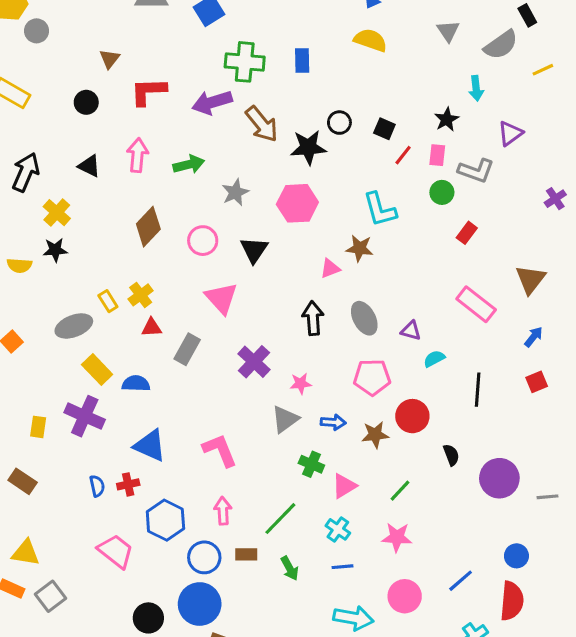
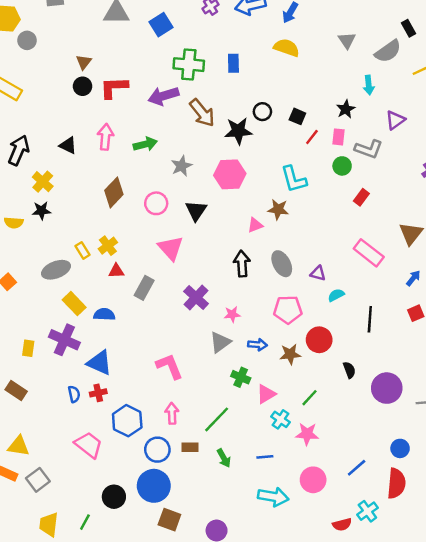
black circle: (86, 102) -> (83, 86), moved
blue triangle: (150, 446) -> (99, 363), moved
cyan cross: (338, 529) -> (281, 419), moved

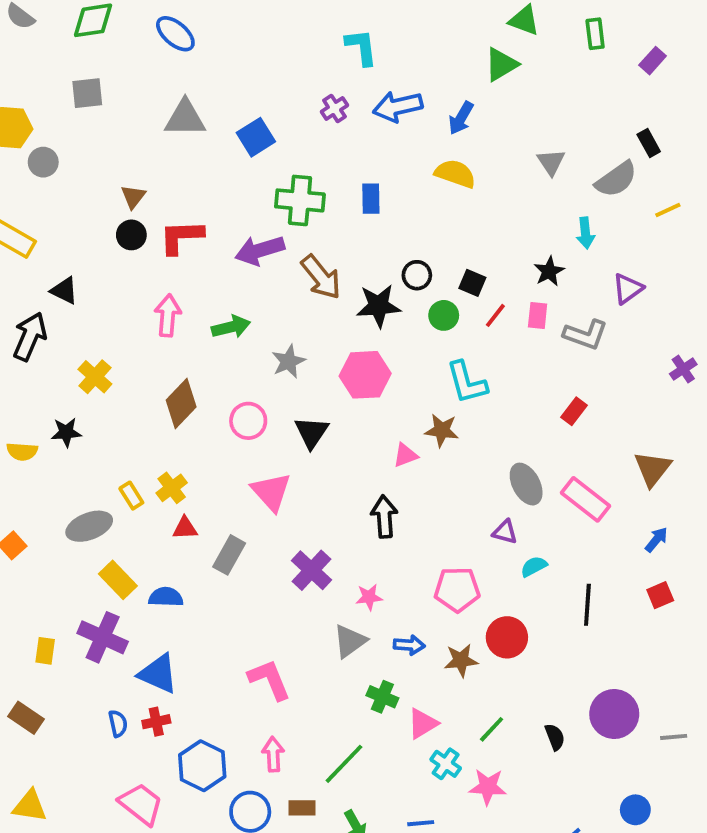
black triangle: (68, 145) -> (64, 291), moved
green circle: (342, 166) -> (444, 315), moved
yellow cross: (43, 182) -> (95, 377), moved
gray ellipse: (282, 264) -> (526, 484), moved
black semicircle: (349, 370) -> (555, 737), moved

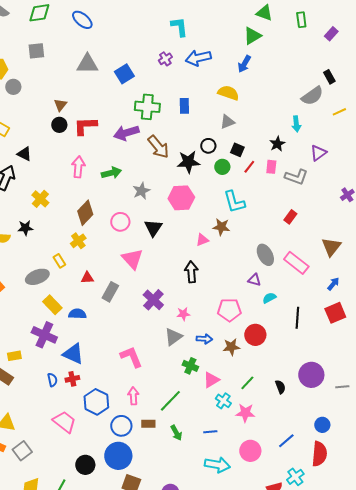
blue arrow: (461, 118) -> (244, 64), moved
gray triangle: (551, 162) -> (227, 122), moved, turned 42
yellow cross: (172, 488) -> (78, 241), moved
red square: (660, 595) -> (335, 313), size x1.5
yellow rectangle: (45, 651) -> (14, 356), moved, turned 72

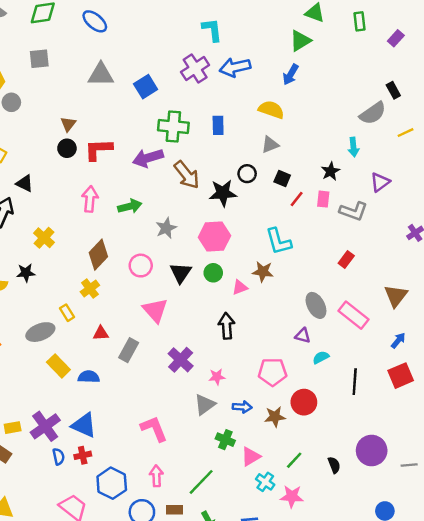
purple cross: (165, 59) -> (195, 68), size x1.6
green circle: (222, 167) -> (213, 273), moved
purple cross: (44, 335) -> (45, 426), moved, turned 30

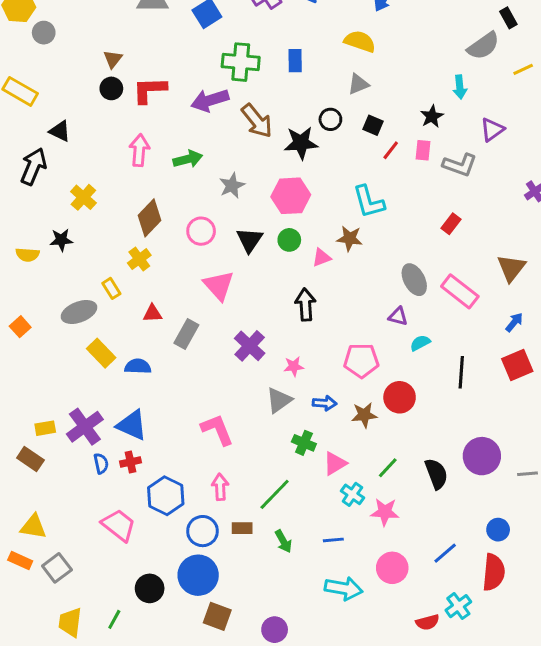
black semicircle: (334, 465) -> (436, 474), size x1.5

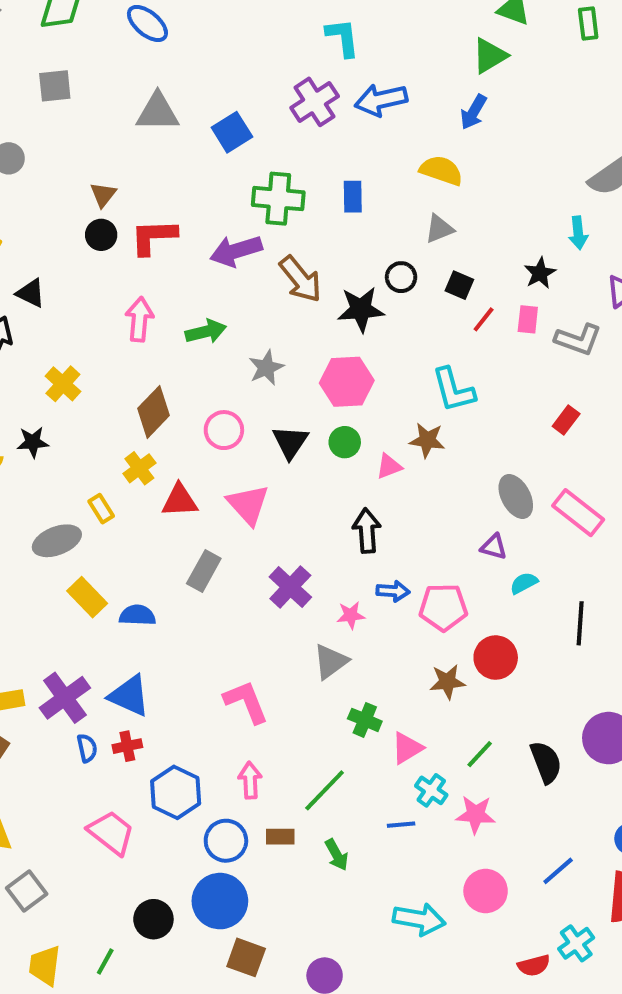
red triangle: (153, 313) -> (180, 501), moved, size x1.4
blue arrow: (325, 403) -> (393, 591), moved
blue line: (333, 540) -> (401, 825), moved

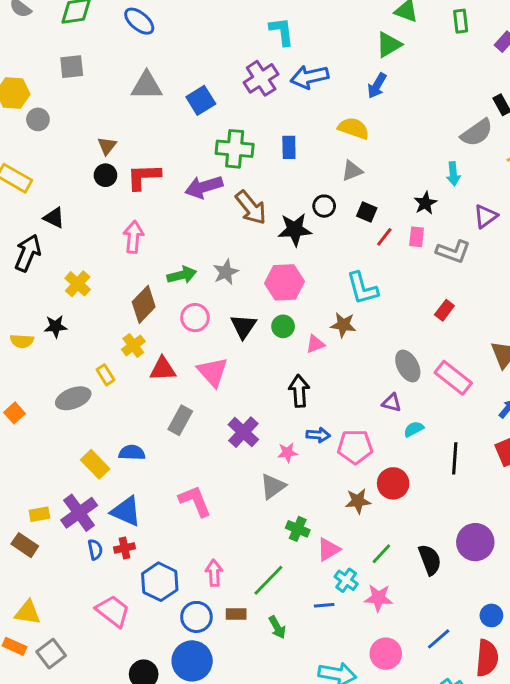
green arrow: (206, 331) -> (182, 275), moved
yellow rectangle: (87, 597) -> (95, 464), moved
pink L-shape: (246, 702) -> (195, 501), moved

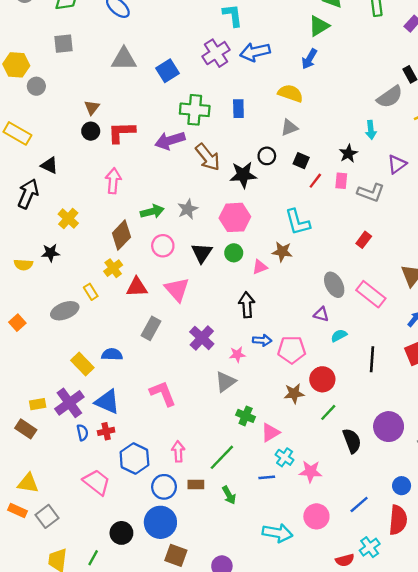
green line: (381, 554) -> (328, 412), moved

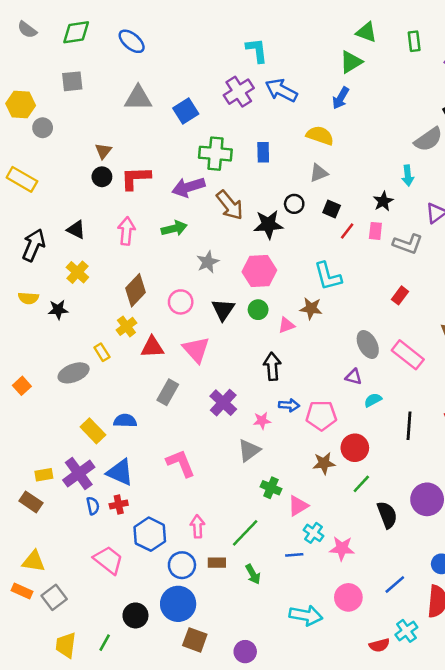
blue arrow: (255, 52) -> (281, 90), turned 40
black triangle: (49, 165) -> (76, 230), moved
green arrow: (152, 211) -> (174, 228), moved
yellow semicircle: (23, 265) -> (28, 298), moved

